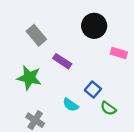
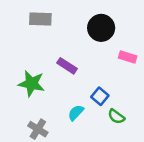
gray rectangle: (36, 35) -> (40, 19), moved, turned -48
cyan semicircle: (71, 105) -> (76, 113), turned 98

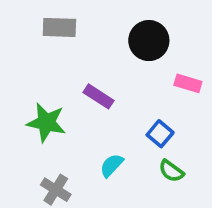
blue square: (100, 96) -> (160, 134), moved

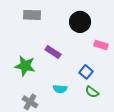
cyan semicircle: (112, 165) -> (60, 89), turned -128

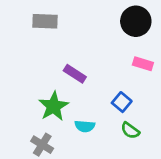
black circle: (80, 22) -> (136, 21), moved
green star: (25, 66) -> (54, 106), moved, turned 30

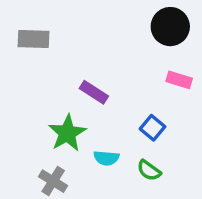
gray rectangle: (45, 21) -> (34, 39), moved
green semicircle: (130, 130) -> (149, 170), moved

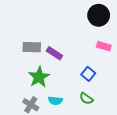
gray rectangle: (34, 39) -> (32, 47), moved
cyan semicircle: (106, 158) -> (55, 101), moved

